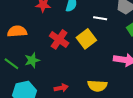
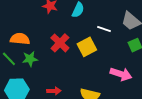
orange semicircle: (17, 31) -> (20, 39), moved

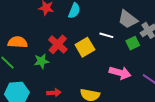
white line: (104, 29) -> (106, 35), moved
green star: (30, 59) -> (41, 61), moved

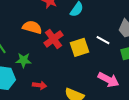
orange semicircle: (18, 42) -> (32, 27), moved
green star: (41, 61) -> (24, 60), moved

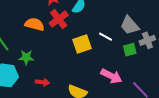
red cross: (53, 39) -> (59, 19), moved

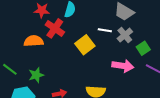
gray cross: (147, 40) -> (125, 35), moved
green square: (130, 50) -> (143, 48), moved

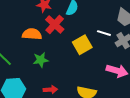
green star: (36, 75) -> (41, 60), moved

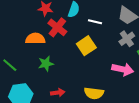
white line: (104, 33) -> (95, 22), moved

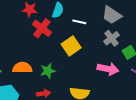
orange semicircle: (35, 39) -> (22, 68), moved
green star: (46, 64) -> (48, 71), moved

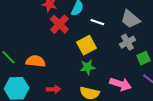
pink arrow: (108, 69) -> (121, 84), moved
green star: (48, 71) -> (88, 67), moved

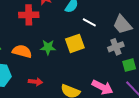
red cross: (59, 24) -> (29, 15), moved, turned 36
green star: (88, 67) -> (48, 47), moved

